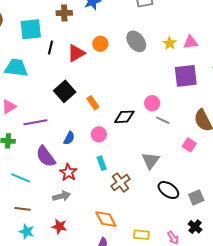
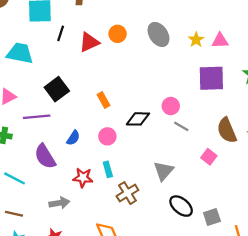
black square: (65, 91) -> (57, 89), moved
red star: (68, 172) -> (83, 178), moved, turned -30

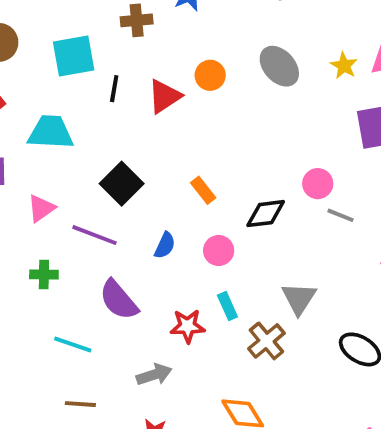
purple line: (37, 117) -> (94, 235), turned 35
blue semicircle: (73, 138) -> (165, 245), moved
gray triangle: (164, 171) -> (299, 298), moved

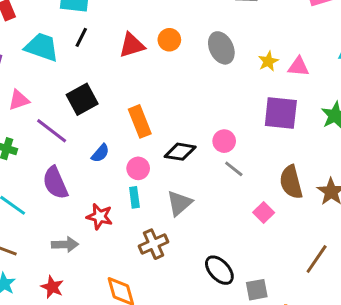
black line: (114, 89) -> (81, 37), moved
orange rectangle: (203, 190) -> (140, 121), size x1.5
gray triangle: (299, 298) -> (179, 203), moved
cyan rectangle: (227, 306) -> (134, 197), moved

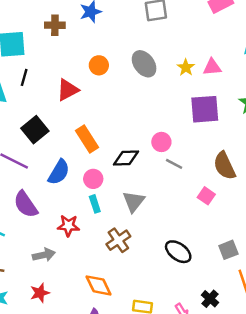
red triangle: (132, 45) -> (68, 90), moved
blue semicircle: (100, 153) -> (59, 172), size x1.5
red star: (52, 287) -> (40, 293), turned -30
gray square: (257, 290) -> (228, 250), moved

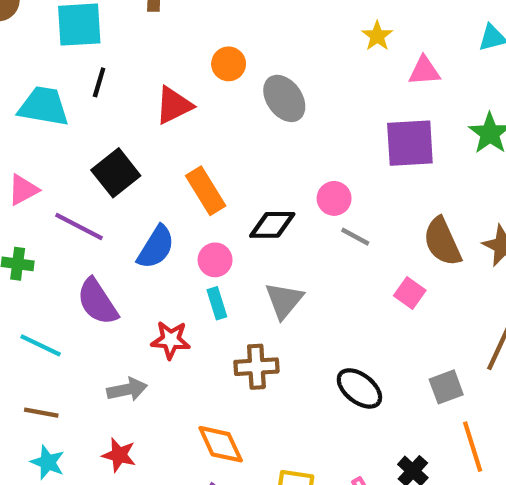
gray ellipse: (144, 64) -> (284, 98), moved
yellow star: (186, 68) -> (377, 36), moved
brown cross: (118, 240) -> (256, 367), turned 30
red star: (40, 293) -> (119, 455), turned 30

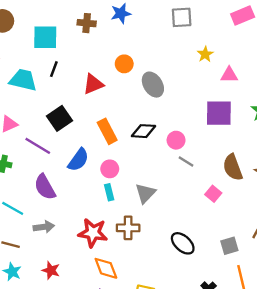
black diamond: (272, 225) -> (143, 131), moved
red star: (171, 340) -> (93, 233), moved, size x1.4
gray arrow: (127, 390) -> (44, 227), moved

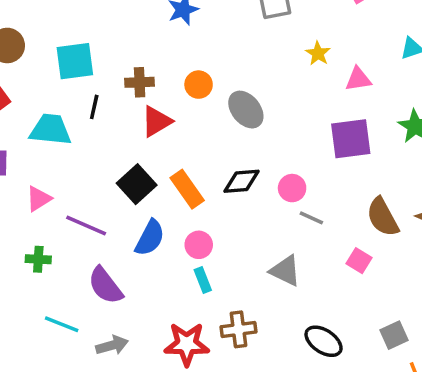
brown cross: (87, 23) -> (140, 82), moved
black square: (60, 118) -> (137, 184), moved
gray triangle: (145, 193) -> (285, 271), moved, turned -40

